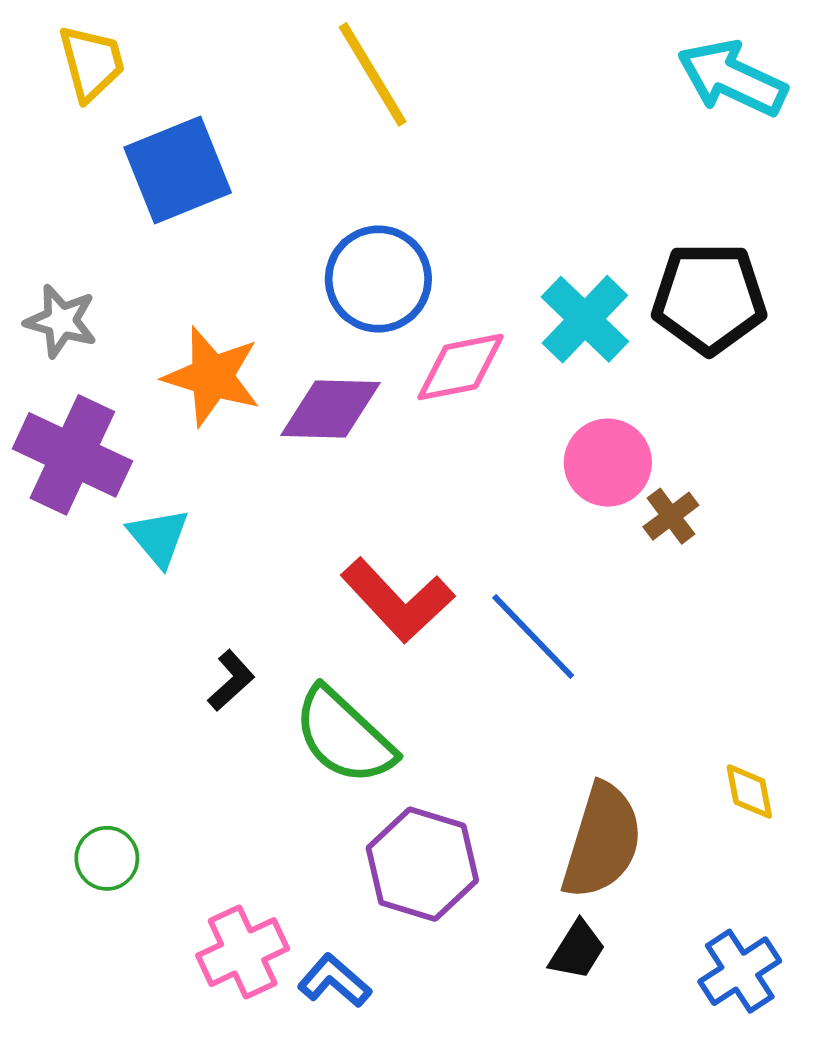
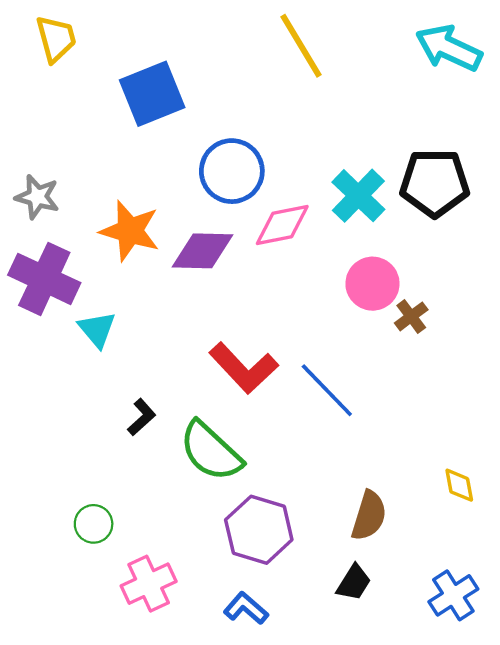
yellow line: (373, 74) -> (301, 46), moved
blue square: (178, 170) -> (152, 94), moved
brown semicircle: (602, 841) -> (369, 516), size x0.7
green circle: (107, 858) -> (94, 524), moved
blue L-shape: (334, 981) -> (246, 608), moved

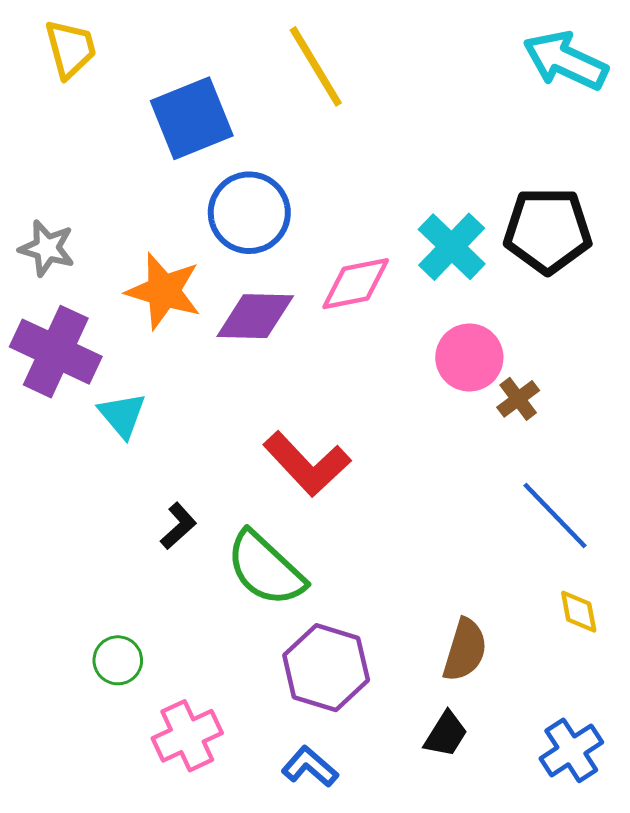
yellow line: (301, 46) -> (316, 66), moved
blue circle: (232, 171) -> (249, 213), moved
blue line: (327, 390) -> (555, 516), moved

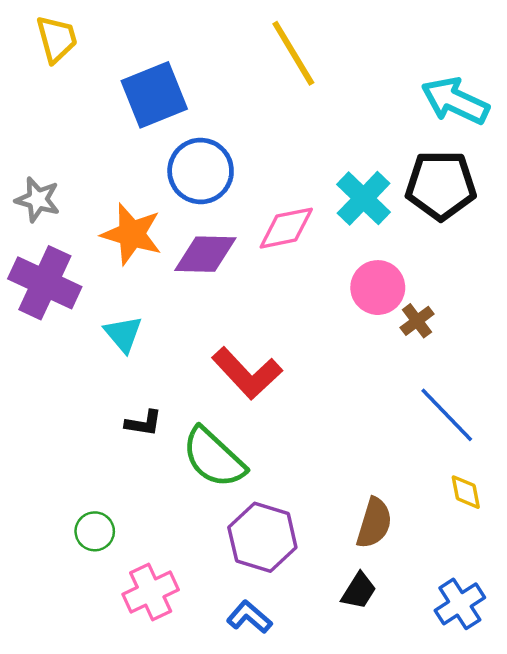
cyan arrow: (565, 61) -> (455, 101), moved
yellow line: (316, 66) -> (293, 53), moved
cyan triangle: (122, 415) -> (123, 334), moved
black L-shape: (178, 526) -> (143, 423), turned 51

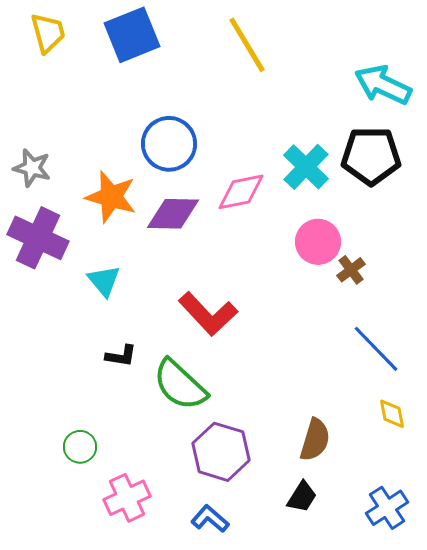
blue square: (154, 95) -> (132, 35), moved

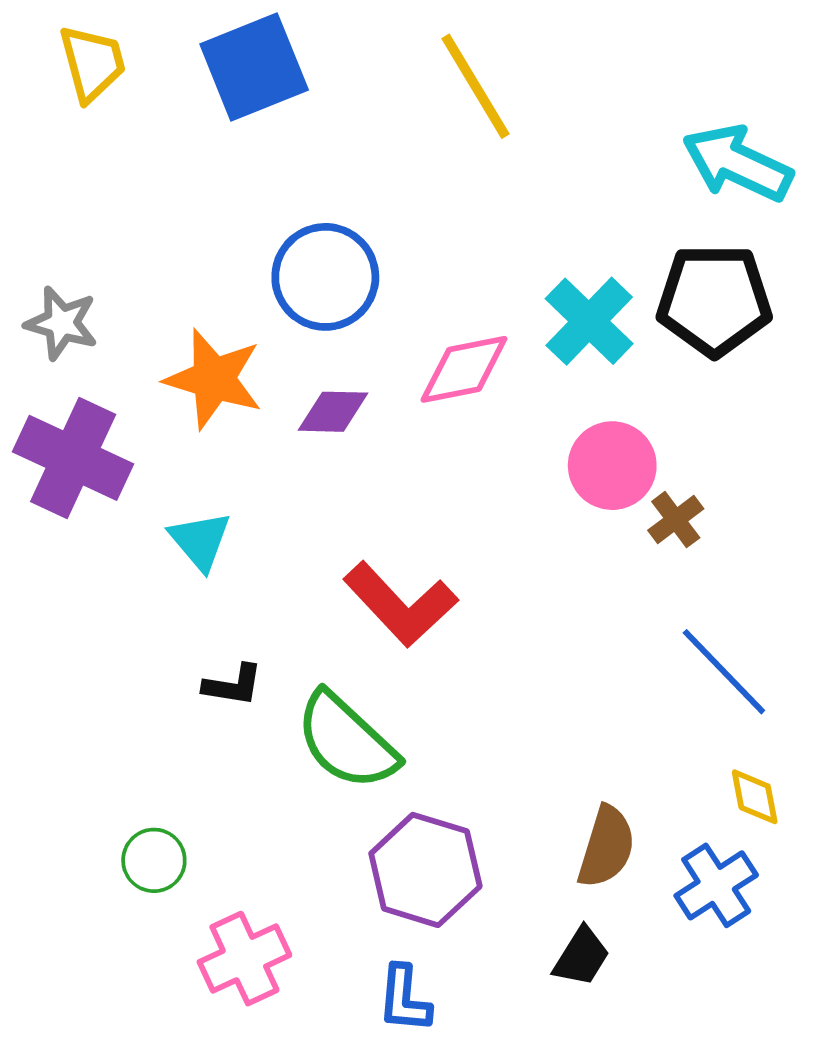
purple diamond: (173, 214) -> (333, 412), size x0.7
blue cross: (387, 508) -> (716, 885), moved
blue L-shape: (210, 519) -> (404, 999), turned -126

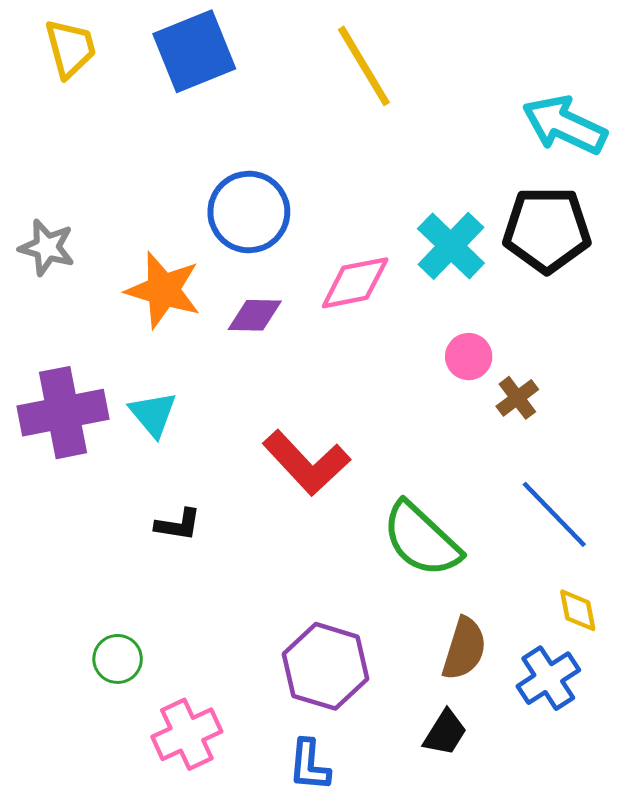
purple cross: (73, 458) -> (63, 413), moved, turned -36
pink circle: (612, 466) -> (469, 357), size x0.7
green semicircle: (346, 741) -> (421, 539), moved

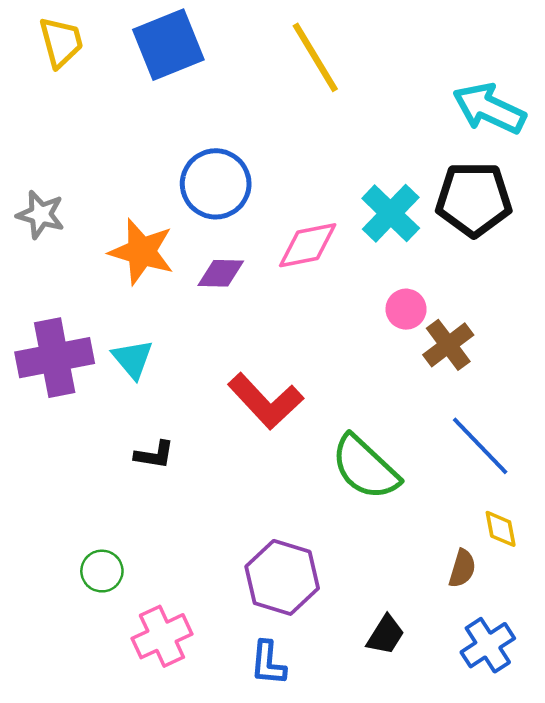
brown cross: (517, 398) -> (448, 345), size x1.4
brown semicircle: (464, 649) -> (462, 568), moved, size x0.7
blue cross: (548, 678) -> (488, 645), moved

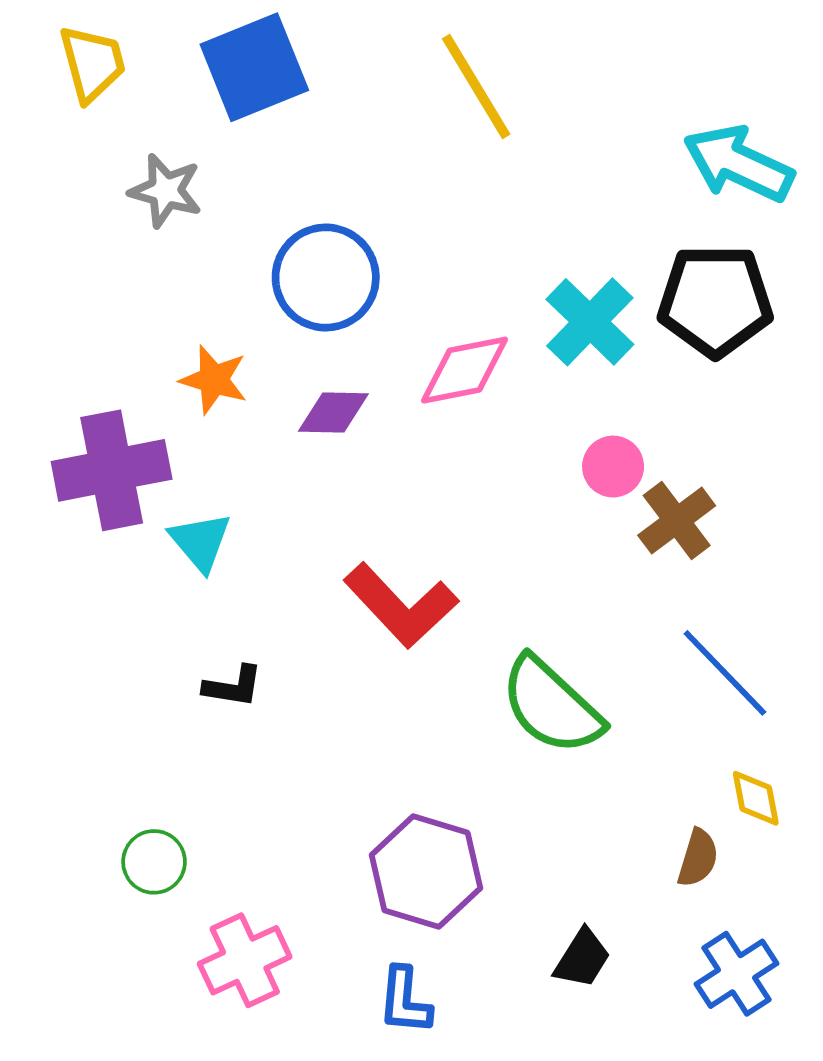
gray star: (41, 215) -> (166, 191), moved
orange star: (142, 252) -> (214, 380), size x0.7
purple cross: (55, 358) -> (112, 470), moved

